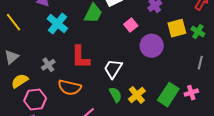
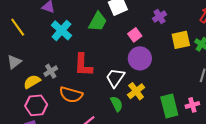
purple circle: (152, 46) -> (140, 58), moved
yellow semicircle: (20, 81) -> (32, 82), moved
yellow cross: (137, 95) -> (136, 91), moved
green rectangle: (168, 95) -> (169, 106), turned -50

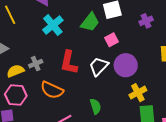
purple cross: (160, 16) -> (146, 21), moved
pink square: (135, 35) -> (111, 40), moved
white trapezoid: (115, 78) -> (99, 66), moved
yellow cross: (136, 91) -> (138, 93), moved

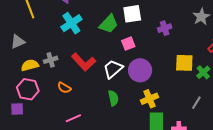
red L-shape: (69, 63) -> (84, 62), turned -60
orange semicircle: (52, 90) -> (64, 88), size x0.6
green semicircle: (95, 106) -> (113, 98), moved

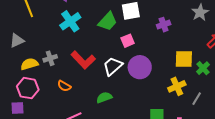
green semicircle: (113, 98) -> (104, 97), moved, turned -98
yellow cross: (149, 99) -> (177, 86), moved

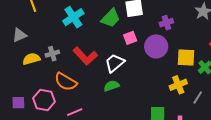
purple circle: (140, 67) -> (156, 46), moved
orange semicircle: (64, 86) -> (66, 82), size x1.6
pink hexagon: (28, 88) -> (44, 100), moved
green semicircle: (104, 97) -> (111, 86), moved

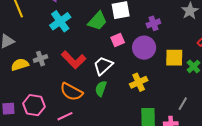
orange semicircle: (66, 82) -> (71, 92), moved
yellow cross: (178, 85) -> (139, 82), moved
green semicircle: (111, 86) -> (101, 89), turned -49
gray line: (198, 98) -> (183, 104), moved

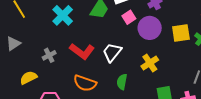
pink square: (118, 40) -> (129, 17), moved
yellow semicircle: (20, 65) -> (28, 78), moved
green semicircle: (101, 89) -> (122, 82), moved

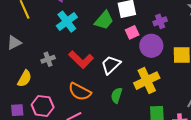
yellow cross: (150, 63) -> (147, 81), size x1.4
yellow semicircle: (28, 78) -> (25, 79), turned 138

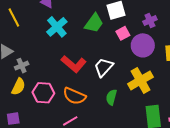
gray cross: (48, 59) -> (22, 66), moved
pink hexagon: (43, 106) -> (43, 93), moved

